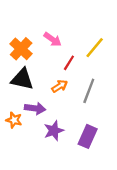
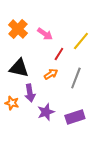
orange cross: (21, 49) -> (18, 29), moved
purple arrow: (35, 108) -> (30, 93), turned 72
purple rectangle: (88, 136) -> (75, 117), turned 48

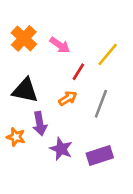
purple star: (46, 112) -> (61, 149), turned -30

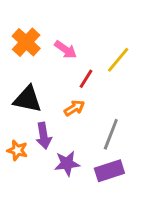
gray line: (101, 104) -> (111, 134), moved
purple star: (61, 149) -> (67, 163), turned -30

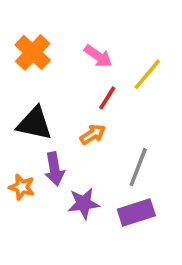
pink arrow: (66, 50) -> (98, 56), moved

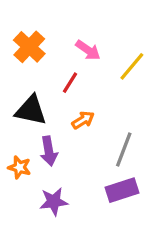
red line: (107, 98) -> (70, 83), moved
purple star: (84, 203) -> (54, 202), moved

